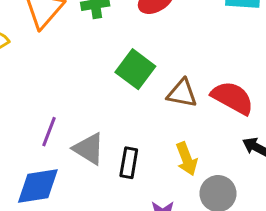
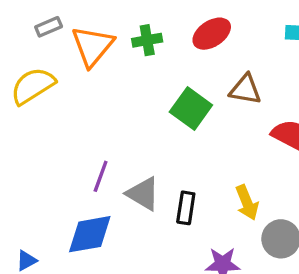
brown triangle: (182, 93) -> (245, 89), moved

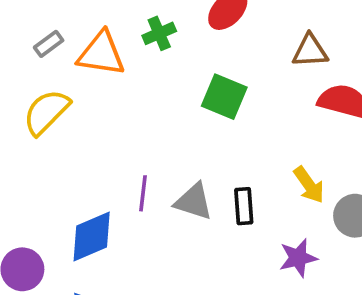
orange triangle: (92, 46) -> (101, 54), turned -48
brown triangle: (245, 89) -> (310, 51), moved
blue diamond: (90, 234) -> (92, 237), moved

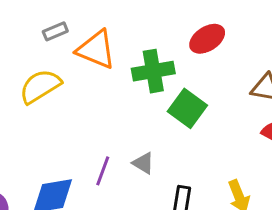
green cross: (159, 33) -> (153, 71), moved, size x1.5
gray triangle: (194, 201) -> (143, 163), moved, size x0.7

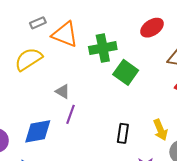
red ellipse: (207, 39) -> (152, 28), moved
gray triangle: (143, 163) -> (63, 91), moved

